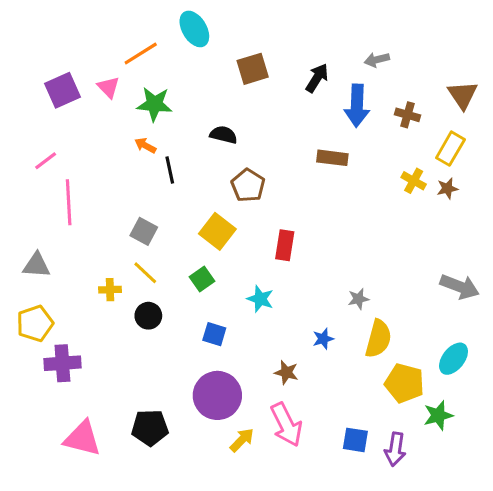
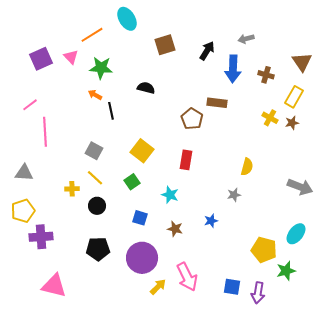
brown pentagon: (248, 185) -> (192, 119), moved
yellow semicircle: (378, 339) -> (247, 167), moved, size x0.7
brown star: (286, 372) -> (175, 229), moved
black pentagon: (150, 428) -> (98, 249), moved

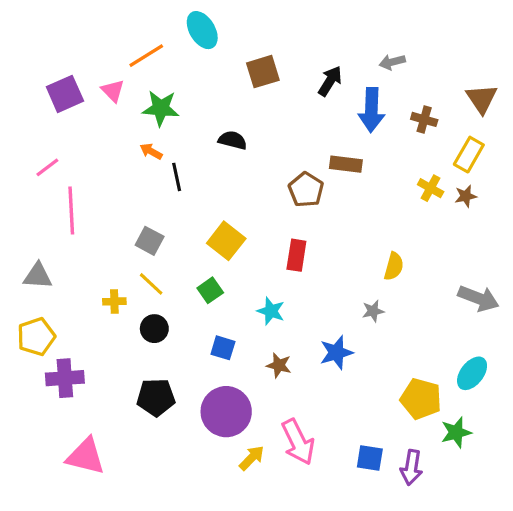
blue star: (211, 221) -> (336, 353), size x1.5

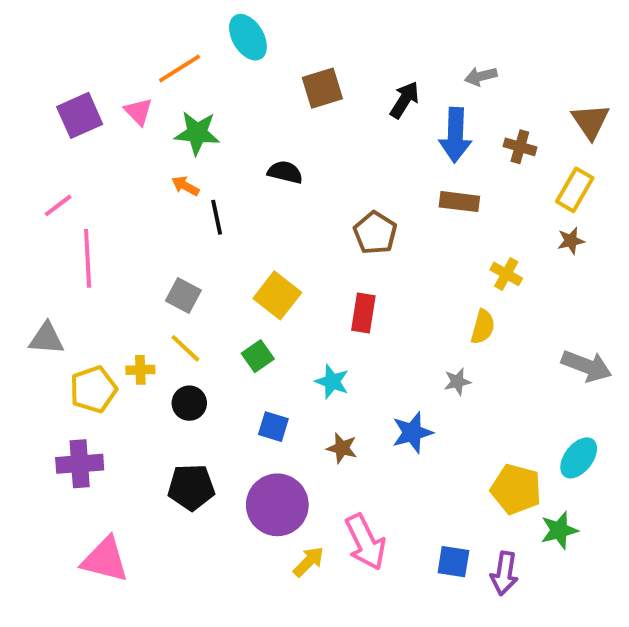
brown rectangle: (346, 164) -> (459, 202), moved
yellow cross: (431, 188) -> (506, 274), moved
yellow pentagon: (36, 337) -> (93, 389), moved

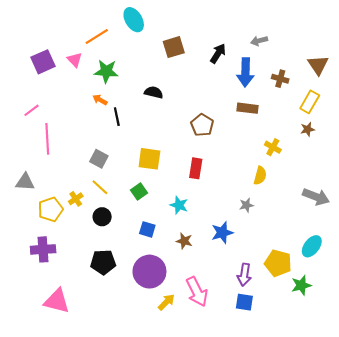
yellow square: (277, 295) -> (149, 159), turned -30
yellow cross: (140, 370) -> (76, 199), turned -32
purple arrow: (504, 573) -> (244, 275), moved

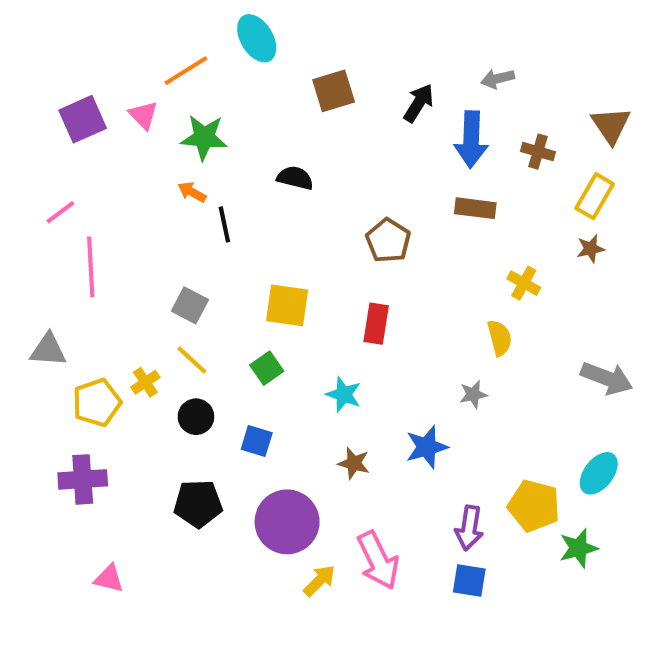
yellow semicircle: (260, 176) -> (500, 338), turned -30
blue square: (147, 229) -> (257, 441), moved
pink triangle: (57, 301) -> (109, 579), size x0.6

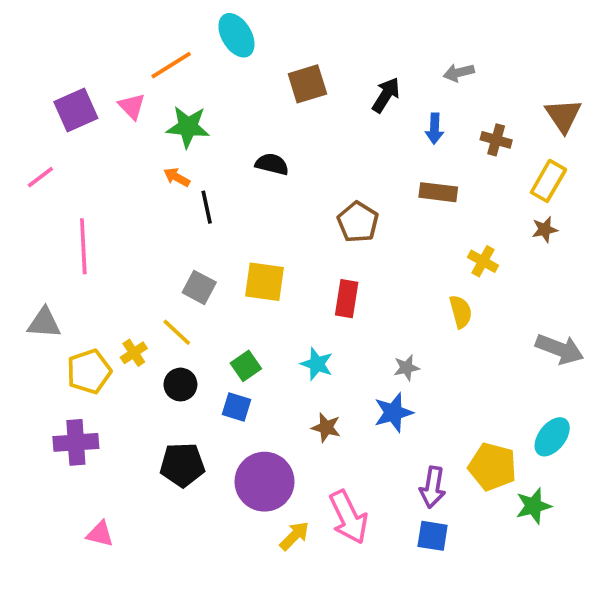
blue arrow: (471, 139) -> (434, 129), size x0.6
pink line: (60, 212) -> (40, 177), moved
gray square: (190, 305) -> (199, 287), moved
green square: (267, 368) -> (246, 366), moved
gray star: (473, 394) -> (406, 368), moved

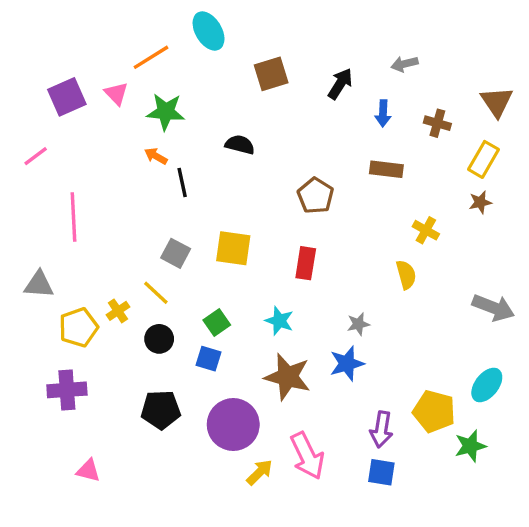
brown star: (326, 427) -> (288, 377), size x1.8

